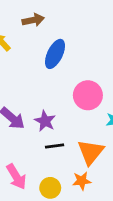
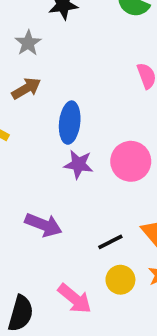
purple star: (45, 121) -> (79, 164), moved
yellow circle: (50, 188) -> (120, 280), moved

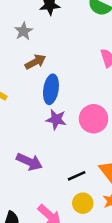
brown arrow: (26, 88) -> (35, 62), moved

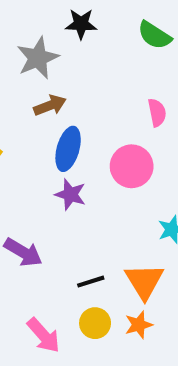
gray star: (24, 31) -> (38, 58), size x1.5
pink circle: (94, 119) -> (132, 166), moved

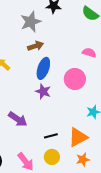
pink semicircle: (157, 113) -> (89, 53), turned -64
orange triangle: (144, 281) -> (78, 137), turned 30
orange star: (139, 325) -> (83, 160), moved

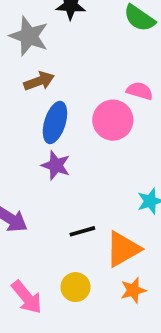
gray star: (31, 22) -> (29, 36), turned -30
pink circle: (75, 79) -> (113, 120), moved
black line: (51, 136) -> (82, 231), moved

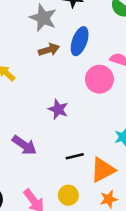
blue ellipse: (55, 123) -> (80, 41), moved

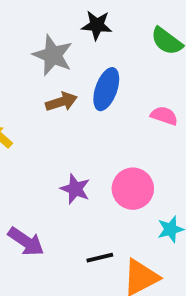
pink circle: (99, 79) -> (133, 189), moved

